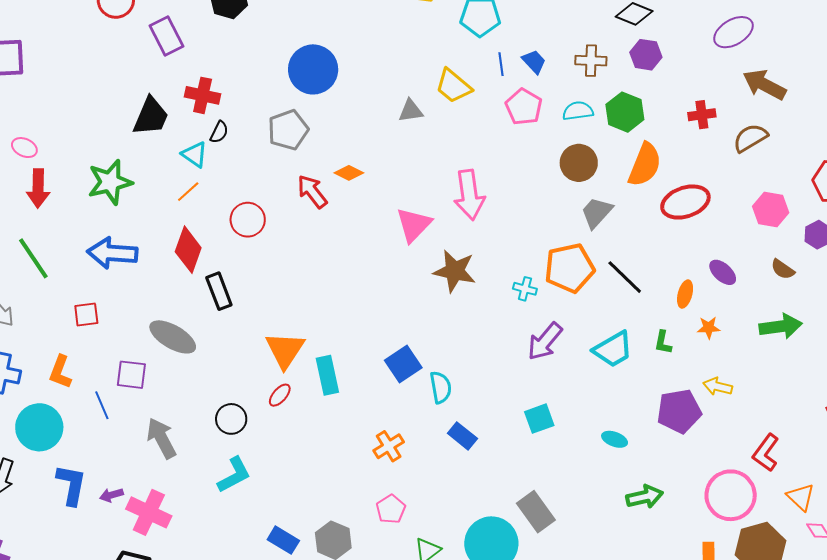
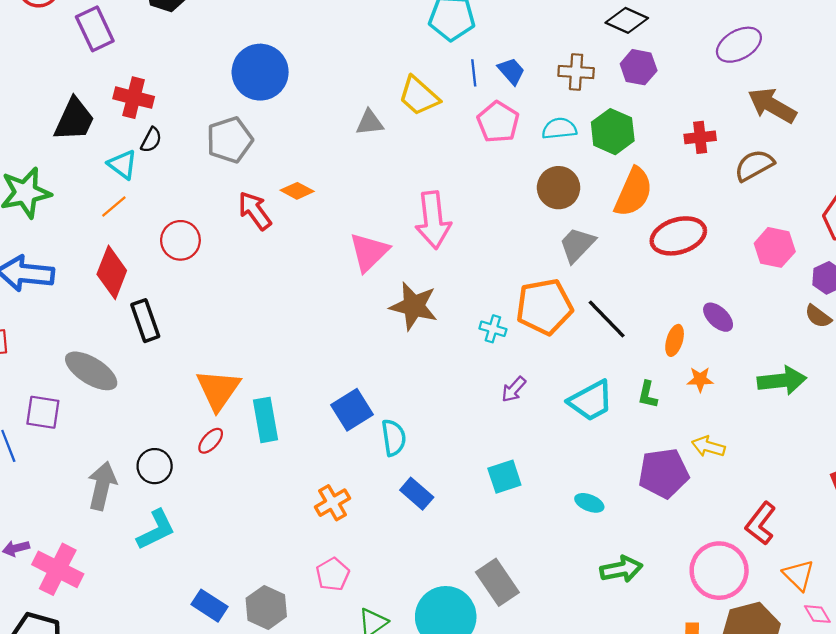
brown semicircle: (783, 269) -> (818, 316), moved
purple arrow: (545, 341) -> (514, 389), size x0.6
gray arrow: (161, 438) -> (102, 486), moved, turned 39

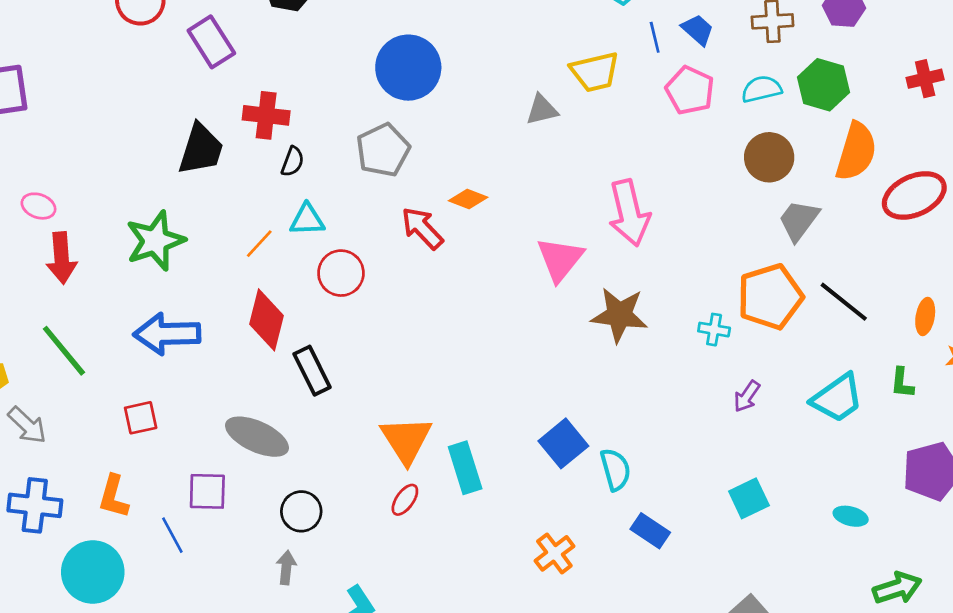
yellow trapezoid: (419, 96) -> (595, 72), turned -48
cyan triangle: (122, 165) -> (307, 220), moved, turned -32
black circle: (155, 466) -> (301, 511), moved
gray arrow: (102, 486) -> (286, 568), size x0.6

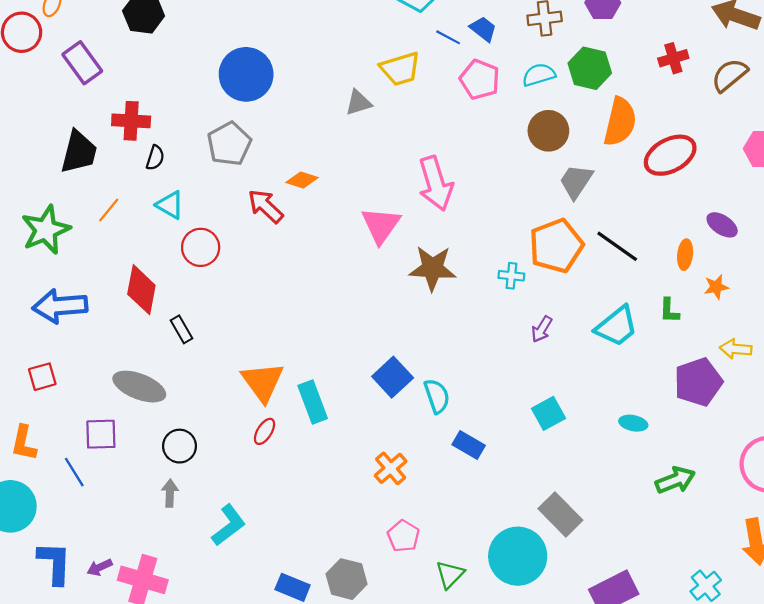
blue line: (655, 37) -> (448, 37), turned -45
cyan triangle: (307, 220) -> (170, 205), turned 36
orange line: (259, 244) -> (109, 210), moved
black rectangle: (312, 371) -> (182, 329), size x0.7

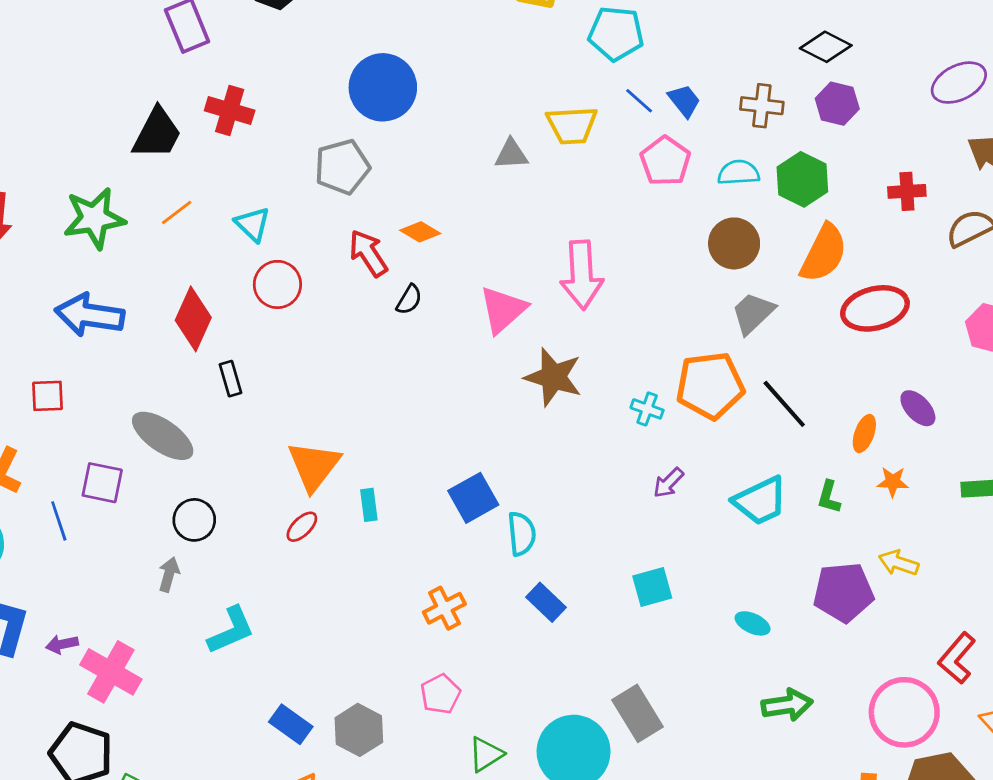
black semicircle: (155, 158) -> (409, 300), moved
cyan rectangle: (313, 402) -> (369, 505), size x0.6

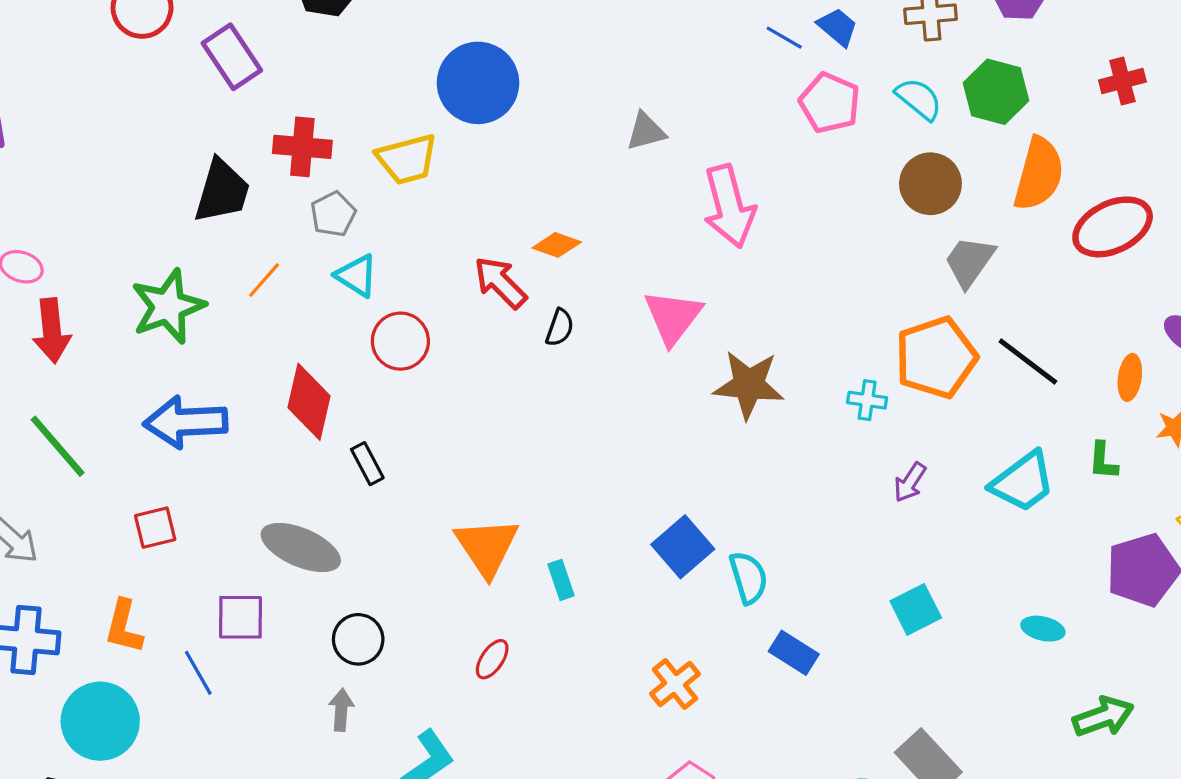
yellow trapezoid: (572, 125) -> (407, 159), moved
gray pentagon: (342, 167) -> (333, 214), moved, size x0.7
cyan semicircle: (739, 173) -> (919, 99), turned 54
pink arrow: (582, 275) -> (729, 206), moved
red ellipse: (302, 527) -> (492, 659), moved

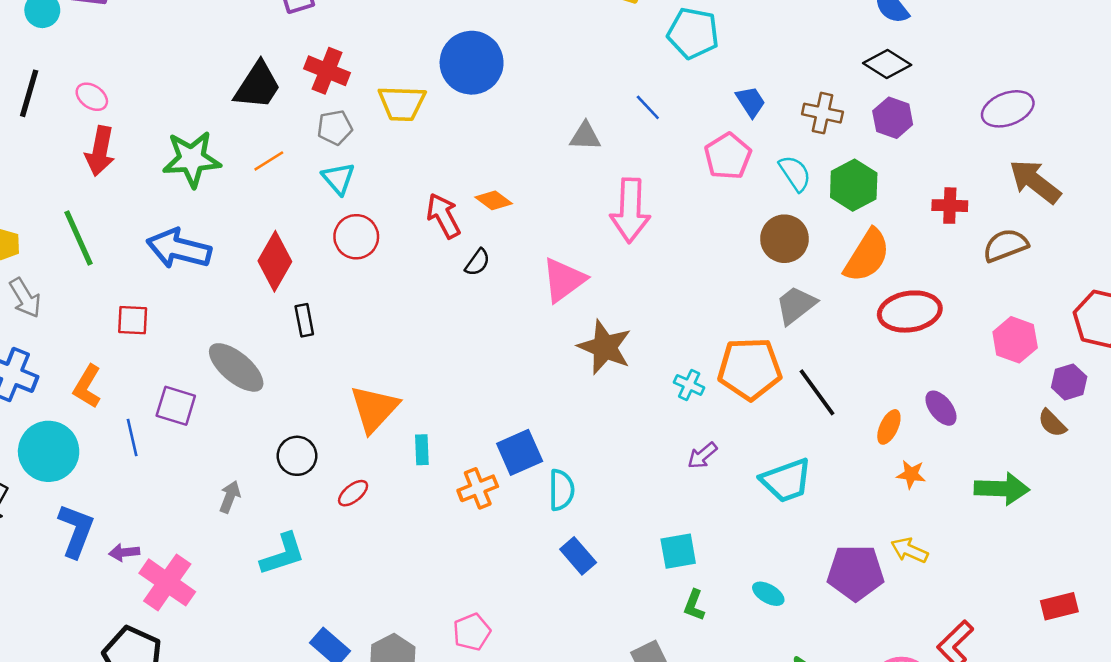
blue line: (784, 38) -> (648, 107), moved
green L-shape: (1103, 461) -> (694, 605), moved
black circle: (358, 639) -> (297, 456), moved
orange cross: (675, 684) -> (478, 488), moved

